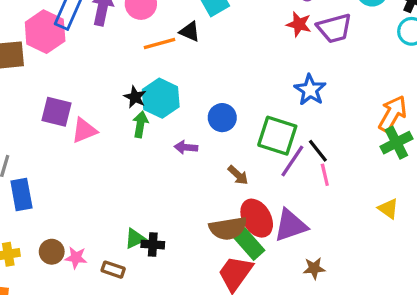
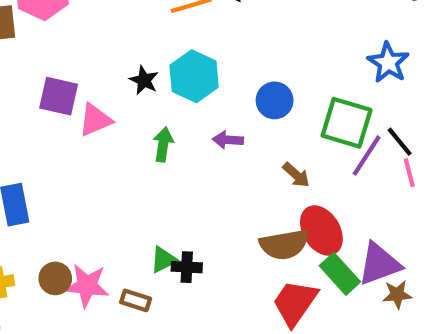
black star: (135, 97) -> (144, 80), moved
green arrow: (140, 124) -> (163, 144), moved
purple triangle: (291, 225) -> (379, 264), moved
green rectangle: (249, 244) -> (340, 274), moved
pink star: (76, 258) -> (87, 286), size x1.5

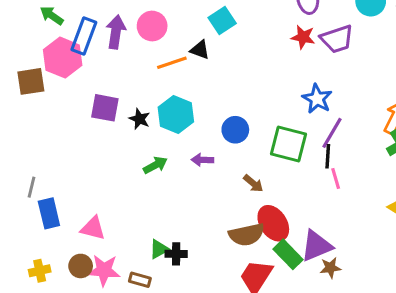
purple square: (59, 96) -> (105, 108), moved
pink triangle: (95, 120) -> (93, 228), moved, turned 40
black line: (400, 142) -> (328, 156), turned 45
green arrow: (163, 144) -> (155, 165), turned 55
purple line: (367, 155) -> (332, 133), moved

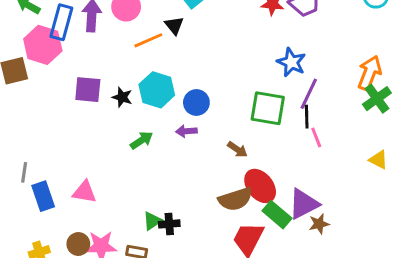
black triangle: (200, 50) -> (174, 25), turned 36
blue circle: (235, 130) -> (196, 102), moved
pink triangle: (93, 228) -> (84, 192), moved

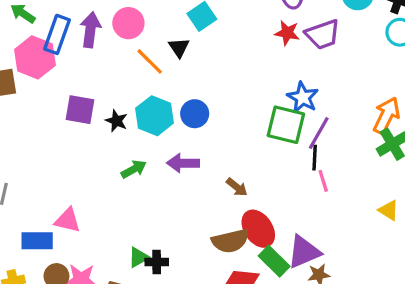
orange line: (148, 40) -> (150, 61), turned 64
blue circle: (196, 102) -> (195, 114), moved
green square: (268, 108) -> (286, 125), moved
purple arrow: (186, 131) -> (183, 163), size x1.4
blue rectangle: (43, 196) -> (37, 241), moved, turned -76

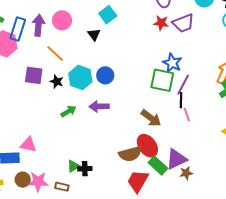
orange line: (150, 61) -> (55, 54), moved
brown arrow: (237, 187) -> (151, 118), moved, size x1.5

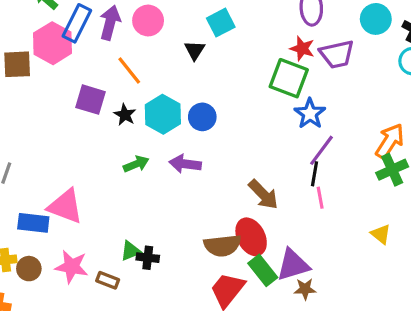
green square: (162, 80) -> (289, 78), moved
pink triangle: (28, 145) -> (65, 206), size x1.4
brown circle: (23, 180) -> (29, 269), moved

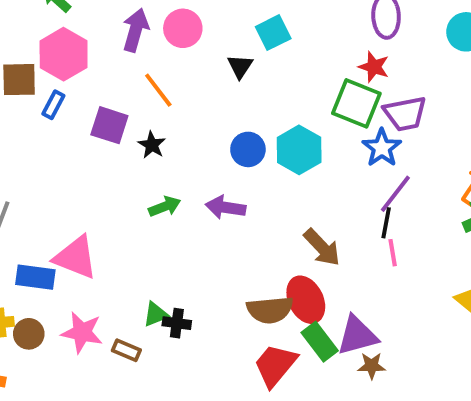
blue rectangle: (77, 23) -> (53, 105), moved, size x0.6
purple trapezoid: (337, 54) -> (405, 114), moved
cyan hexagon: (163, 114) -> (299, 150), moved

